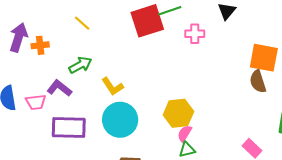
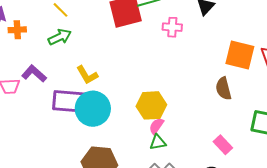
green arrow: (80, 65) -> (60, 37), moved
brown semicircle: (258, 81) -> (223, 89), moved
purple rectangle: (69, 128) -> (69, 101), moved

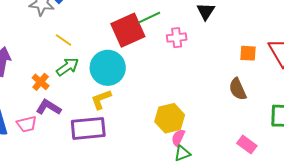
orange cross: (17, 30) -> (41, 82), moved, turned -36
orange square: (240, 55) -> (248, 53), size x0.6
yellow L-shape: (87, 75) -> (101, 99), turned 110
cyan circle: (93, 109) -> (108, 68), moved

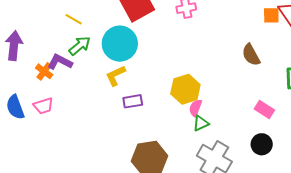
orange square: (248, 53) -> (271, 15), moved
orange cross: (41, 82) -> (44, 71), moved
purple L-shape: (48, 107) -> (60, 62), moved
purple rectangle: (88, 128) -> (133, 101), moved, size x0.6

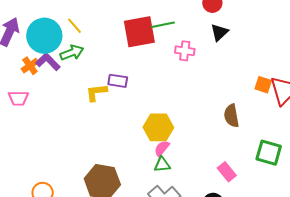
cyan circle: (120, 44) -> (44, 36), moved
purple rectangle: (133, 101) -> (118, 81), moved

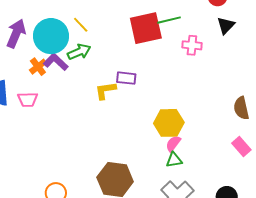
pink rectangle: (227, 172) -> (241, 146), moved

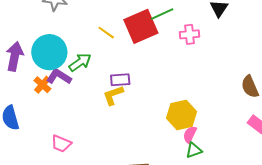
yellow line: (81, 25) -> (106, 33), moved
purple rectangle: (126, 78) -> (120, 80), moved
pink trapezoid: (28, 100) -> (61, 144), moved, turned 35

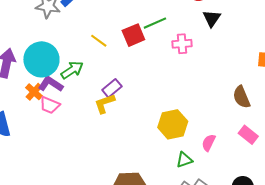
red square: (141, 26) -> (133, 35), size x0.7
purple rectangle: (120, 80) -> (112, 88), turned -36
pink semicircle: (190, 135) -> (209, 143), moved
pink trapezoid: (61, 144) -> (50, 105), moved

